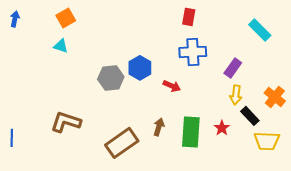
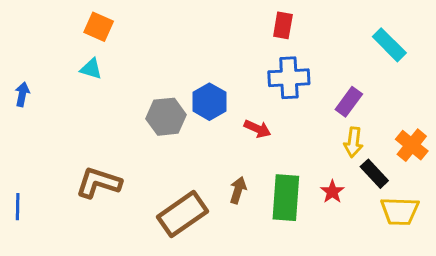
orange square: (66, 18) -> (99, 27), turned -36
blue arrow: (15, 19) -> (22, 94), moved

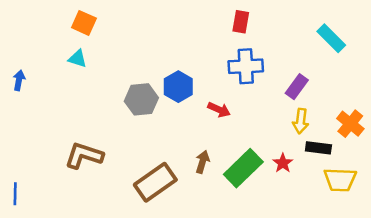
black rectangle: (374, 174) -> (318, 148), turned -40
green rectangle: (286, 198) -> (243, 168), turned 42
blue line: (18, 207) -> (15, 194), moved

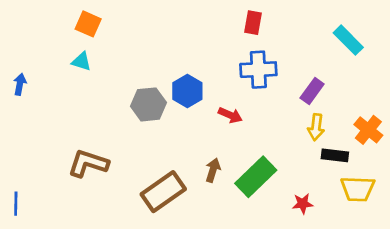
red star: (283, 163) -> (303, 204), moved, turned 30

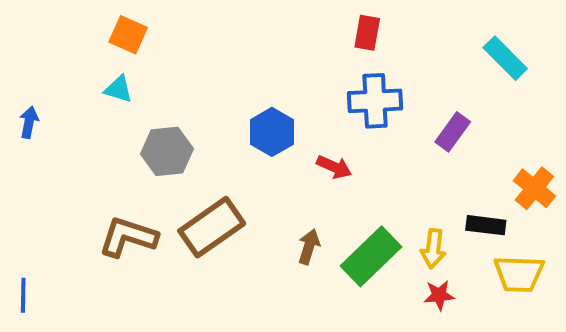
gray hexagon: (149, 104) -> (167, 151), moved
yellow arrow: (316, 127) -> (433, 249), moved
brown rectangle: (163, 192) -> (212, 227), moved

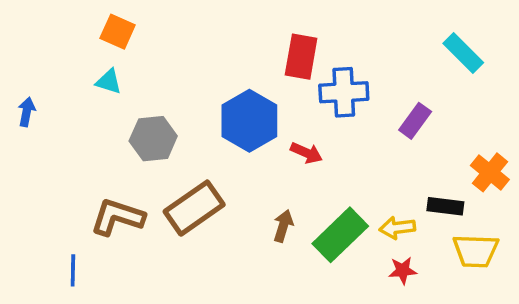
red rectangle: (367, 33) -> (301, 57), moved, size x1.4
blue hexagon: (272, 132) -> (249, 121), size x1.4
yellow arrow: (433, 249) -> (397, 228), turned 76
blue line: (23, 295) -> (73, 270), moved

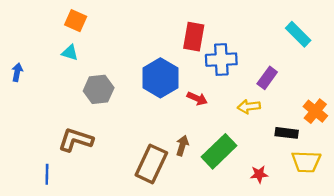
brown rectangle: (194, 208) -> (151, 164), moved, turned -30
yellow arrow: (397, 228) -> (249, 107), moved

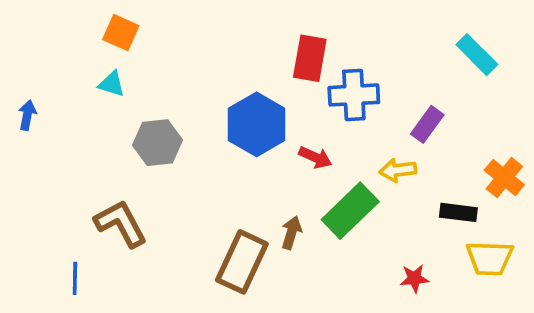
brown L-shape: (76, 140) -> (121, 223), turned 44
green rectangle: (219, 151) -> (350, 211), moved

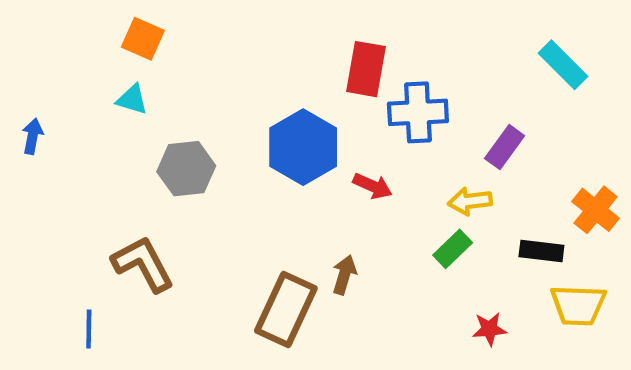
green rectangle: (350, 211) -> (453, 249), moved, size x0.6

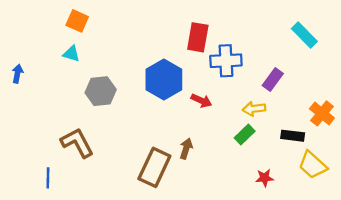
yellow trapezoid: (578, 305) -> (313, 165), turned 40

